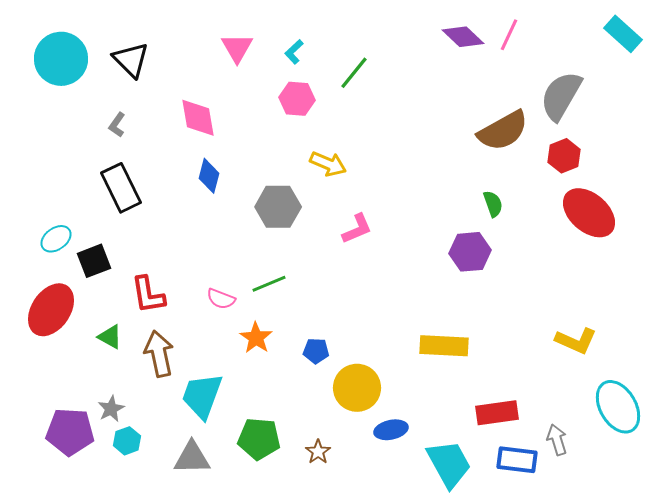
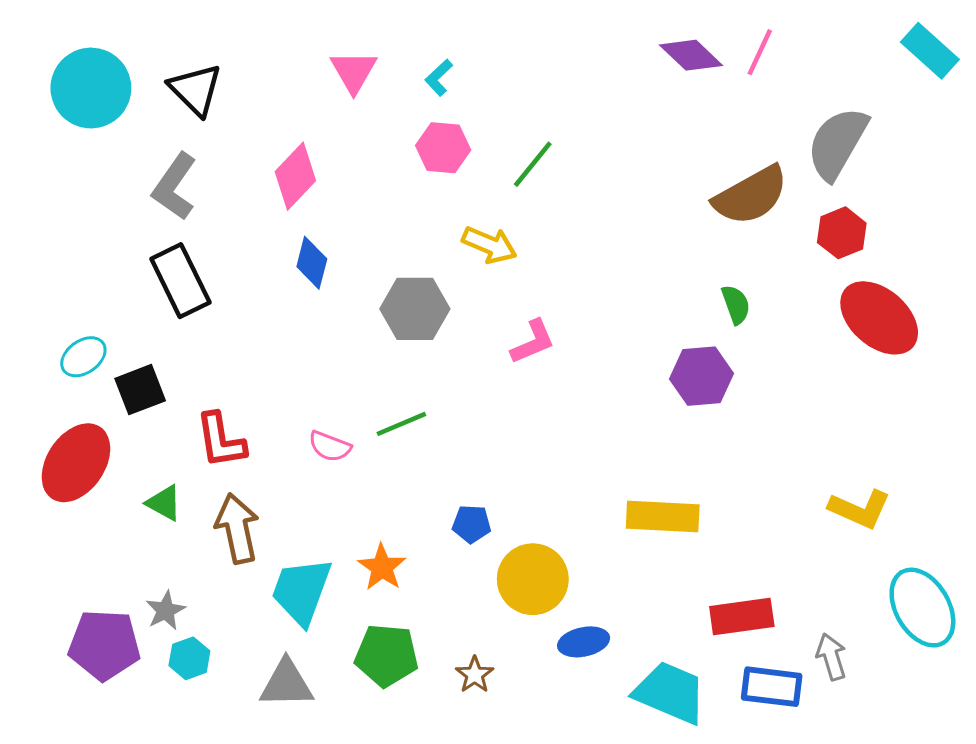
green line: (354, 73) -> (533, 164), moved
pink diamond: (198, 118) -> (295, 176), turned 54
gray L-shape: (117, 125) -> (174, 187), size x1.8
orange star: (256, 338) -> (382, 567), moved
cyan trapezoid: (449, 464) -> (670, 693), turned -38

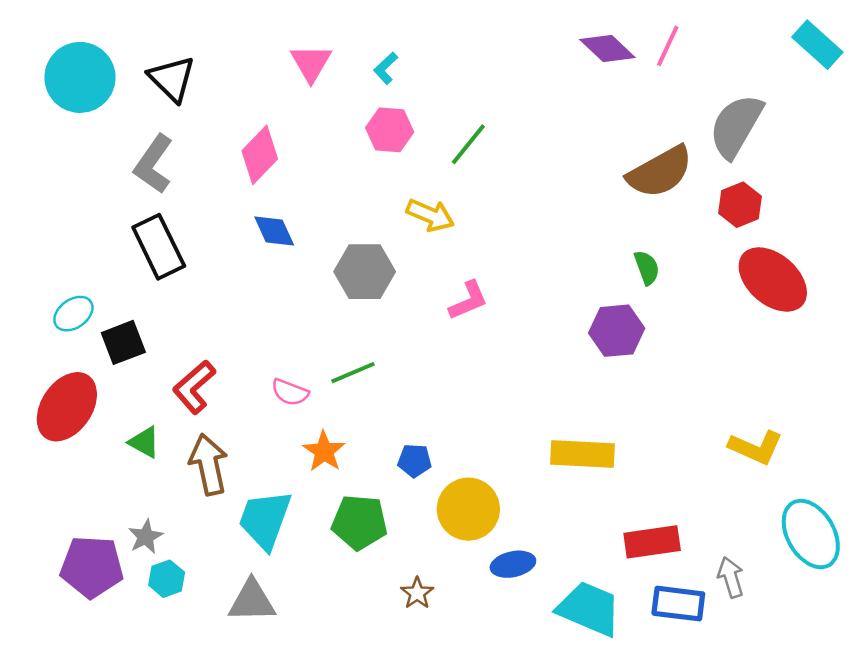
blue diamond: (312, 263) -> (274, 231), turned -39
red L-shape: (221, 440) -> (194, 387), turned 58
orange star: (382, 567) -> (324, 451), moved
green pentagon: (386, 655) -> (359, 522), moved

